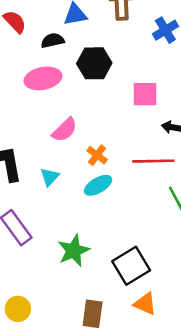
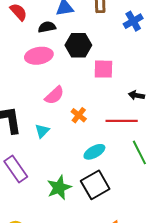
pink square: (145, 94) -> (103, 69), moved
cyan ellipse: (98, 185) -> (94, 152), moved
black square: (131, 266) -> (95, 185), moved

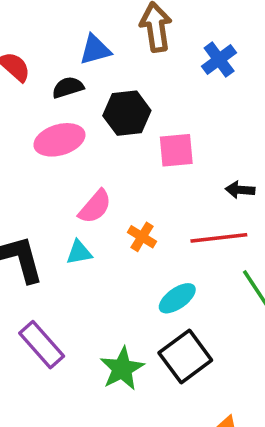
cyan triangle: (42, 131) -> (79, 252), moved, turned 42

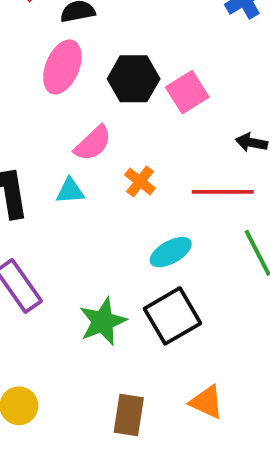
black hexagon: (127, 113) -> (134, 79), moved
pink ellipse: (59, 140) -> (62, 67), turned -57
pink square: (176, 150) -> (187, 92), turned -33

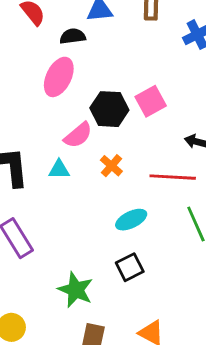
black hexagon: (134, 79) -> (109, 109), moved
black square: (173, 316) -> (130, 267), size x0.7
green star: (103, 321) -> (76, 290), moved, turned -30

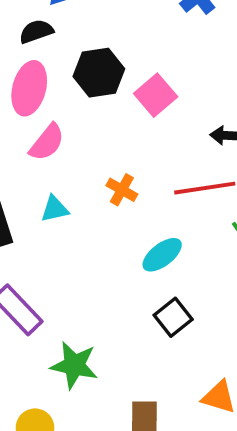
black hexagon: (109, 109) -> (99, 73), moved
pink semicircle: (78, 135) -> (47, 142), moved
green star: (76, 290) -> (74, 365), moved

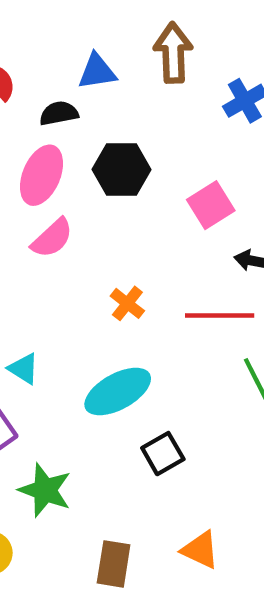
pink square: (156, 95) -> (211, 205), moved
cyan triangle: (55, 209) -> (24, 369), moved, turned 36
cyan ellipse: (162, 255) -> (118, 392), moved, size x1.4

